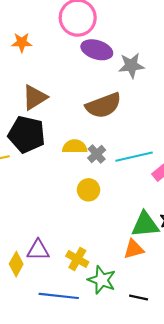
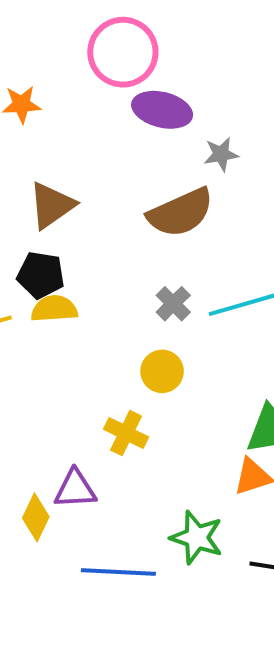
gray star: (131, 65) -> (221, 154), moved, size x0.7
black pentagon: (27, 134) -> (41, 275), size x0.7
yellow semicircle: (75, 147) -> (54, 309), moved
yellow cross: (77, 259) -> (126, 433), moved

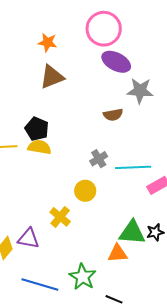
gray star: (221, 154) -> (140, 91), size x1.5
brown triangle: (52, 205) -> (52, 77), moved
brown semicircle: (181, 213) -> (113, 115), size x0.6

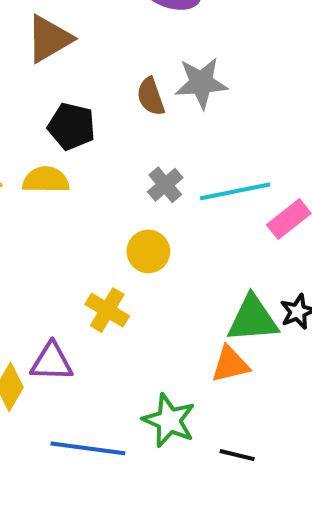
gray star: (140, 91) -> (201, 83), moved
brown semicircle: (113, 115) -> (151, 97), moved, turned 90
black pentagon: (37, 129) -> (72, 126), moved

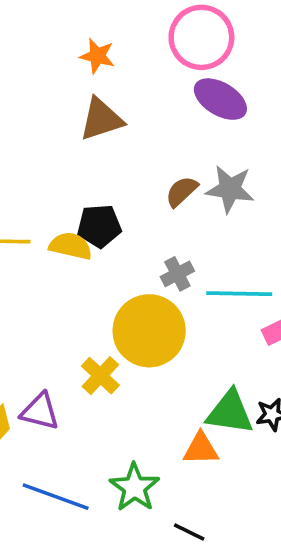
brown semicircle: (151, 97) -> (182, 191), turned 54
black pentagon: (72, 126) -> (99, 226), moved, turned -30
yellow circle: (148, 251) -> (149, 331), size x1.8

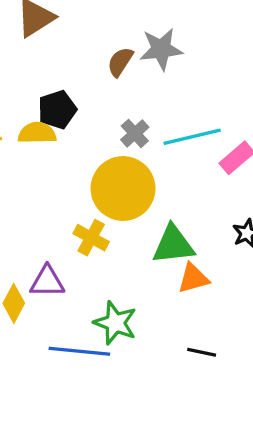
green triangle: (230, 412) -> (173, 245), moved
green star: (134, 487) -> (115, 323), moved

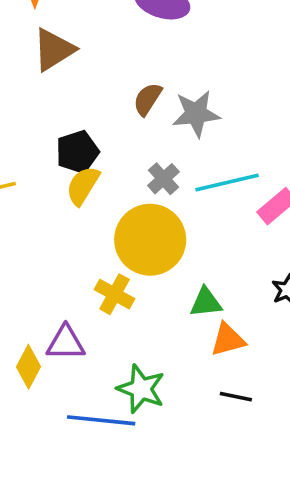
gray star: (161, 49) -> (196, 114), moved
yellow semicircle: (37, 133) -> (83, 186), moved, turned -57
green triangle: (173, 245) -> (206, 302), size x0.7
black line: (202, 352) -> (236, 397), moved

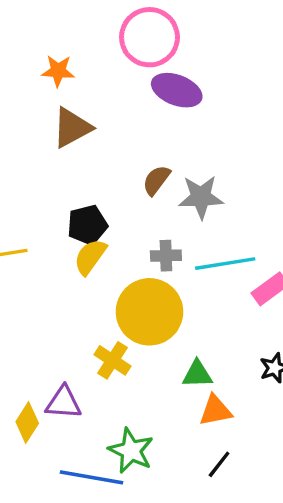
gray cross: (163, 179) -> (166, 256), turned 36
black line: (236, 397) -> (219, 464), turned -68

